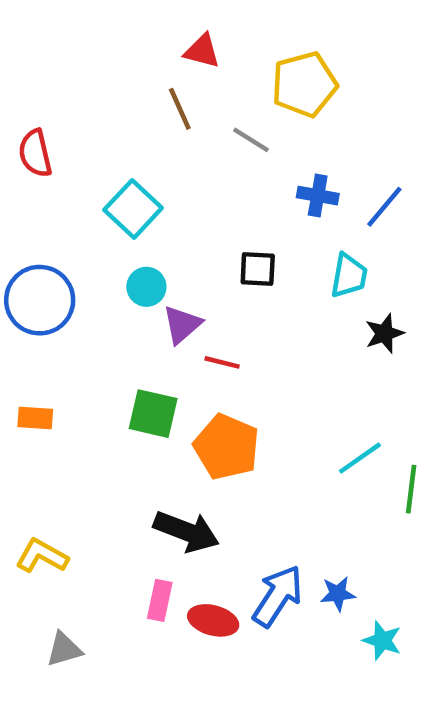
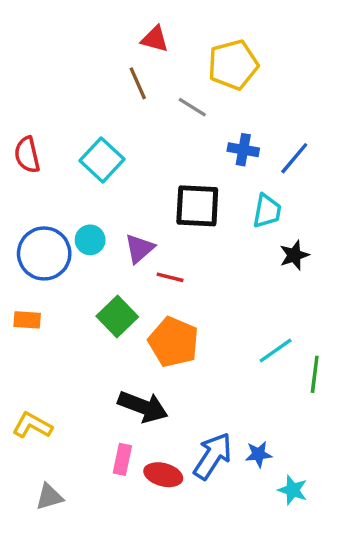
red semicircle: (35, 153) -> (27, 155), moved
black square: (258, 269) -> (197, 206), size x1.6
cyan circle: (146, 287) -> (90, 240), moved
blue circle: (40, 300) -> (44, 253), moved
green square: (153, 414) -> (117, 316), turned 33

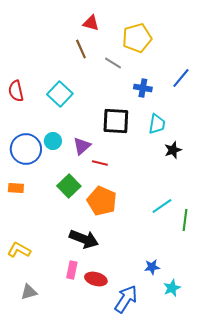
blue line: (294, 158) -> (181, 78), moved
blue arrow: (213, 456) -> (126, 299), moved
cyan star: (293, 490) -> (172, 288), turned 30

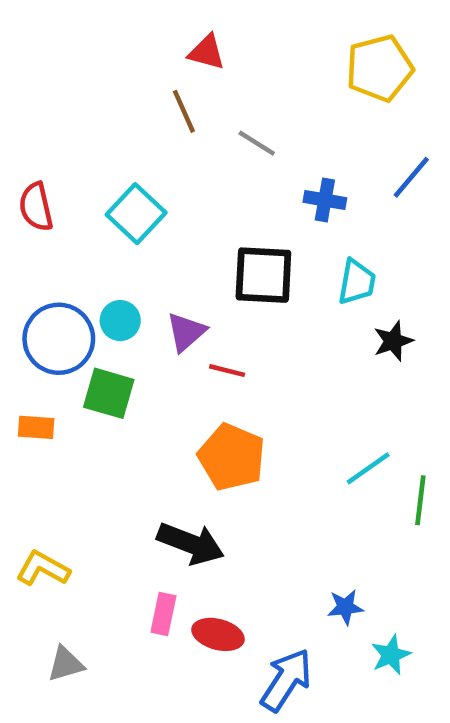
yellow pentagon: (137, 38) -> (379, 68), moved
green square: (69, 186) -> (109, 393), moved, turned -30

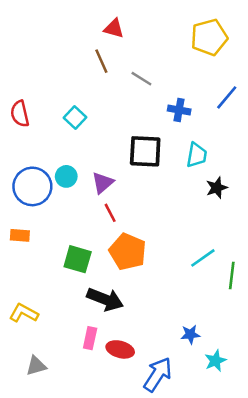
cyan square: (136, 214) -> (75, 118), size x0.7
red line: (227, 371) -> (110, 213), moved, turned 48
green square: (109, 393) -> (78, 259), moved

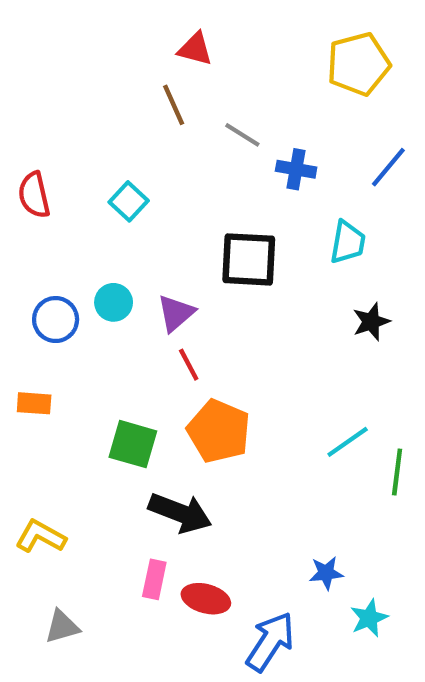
blue cross: (179, 110) -> (296, 169), moved
cyan trapezoid: (197, 155) -> (348, 242), moved
blue circle: (32, 186) -> (56, 320), size x0.7

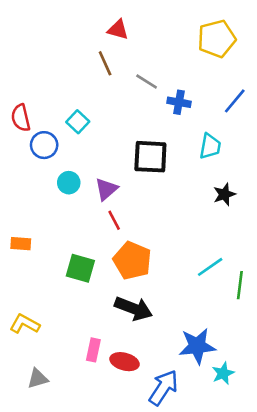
blue circle: (56, 320) -> (44, 145), moved
black arrow: (180, 513) -> (134, 308), moved
blue star: (326, 573) -> (197, 346), size x1.8

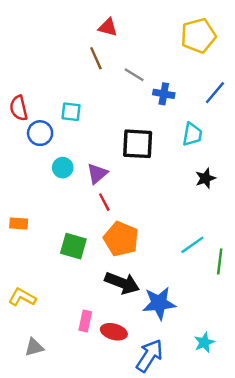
cyan square: (78, 122) -> (71, 112), turned -36
blue star: (197, 346) -> (159, 303), moved

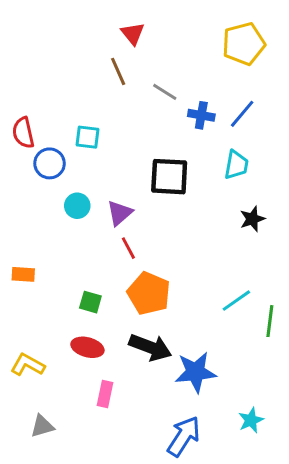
red triangle: (108, 27) -> (133, 34), turned 36
blue line: (215, 93) -> (242, 114), moved
green square: (73, 246) -> (90, 302), size x0.7
red ellipse: (114, 332) -> (87, 347), moved

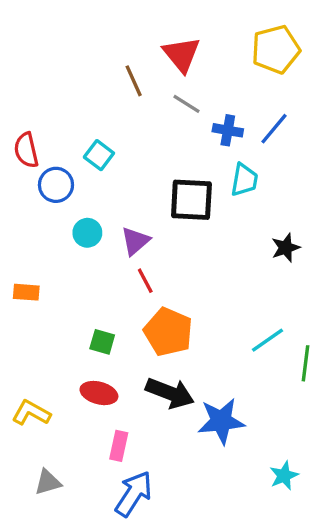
red triangle: (133, 34) -> (182, 54), moved, size x1.4
cyan square: (87, 137) -> (99, 155), turned 30
cyan trapezoid: (236, 165) -> (244, 180), moved
orange rectangle: (23, 274) -> (26, 292), moved
blue arrow: (184, 436) -> (134, 494), moved

